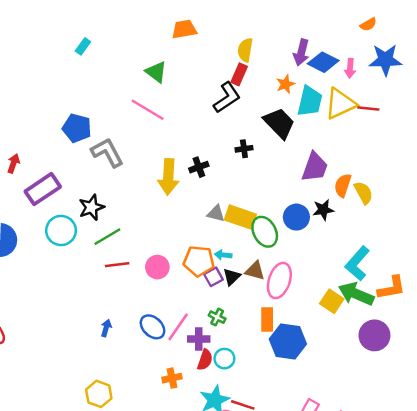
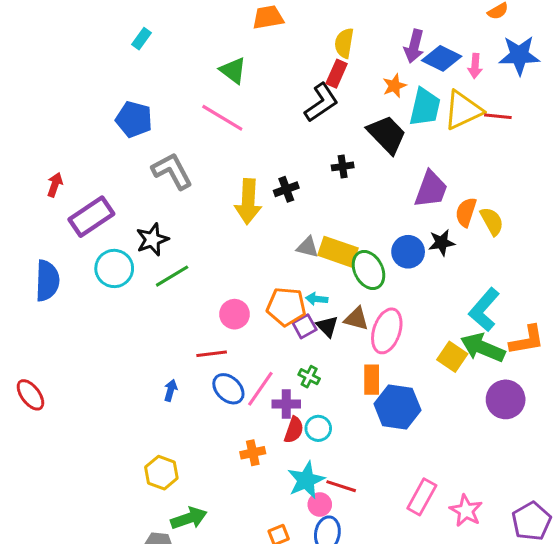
blue pentagon: (77, 128) -> (134, 119), moved
red line: (117, 265) -> (212, 354), moved
black triangle: (232, 277) -> (327, 326), turned -30

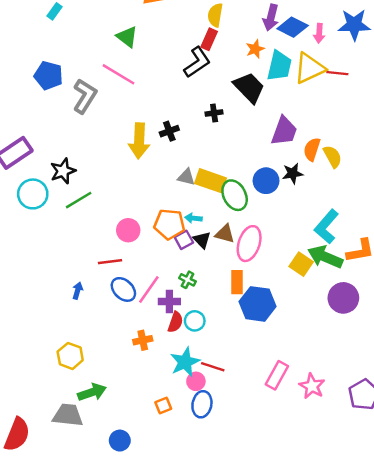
gray L-shape: (172, 171) -> (85, 96), moved, turned 60

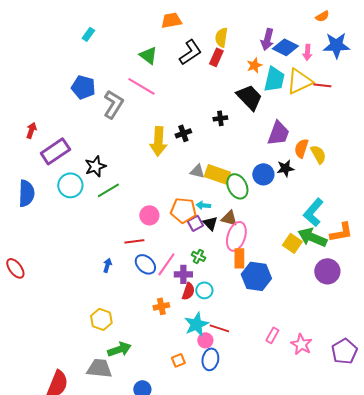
black L-shape: (197, 62) -> (190, 52), moved
pink ellipse: (249, 244) -> (236, 236), moved
pink rectangle: (277, 375) -> (272, 335), size x0.7

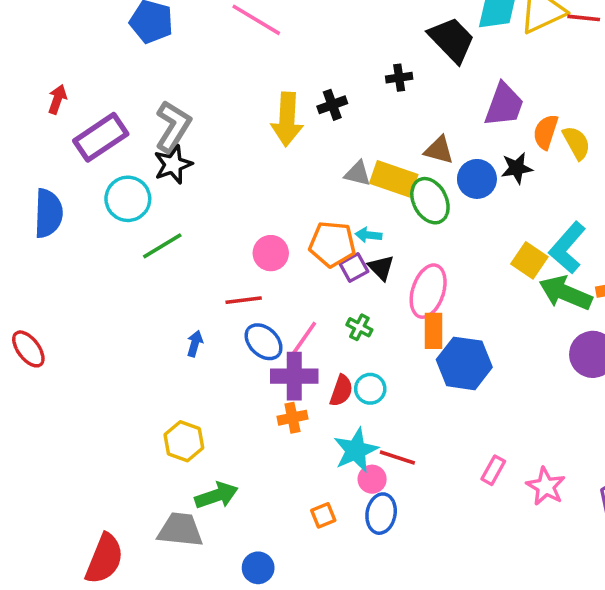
gray L-shape: (113, 104) -> (173, 127), moved
green line: (108, 190) -> (162, 246), moved
brown triangle: (229, 218) -> (439, 150), moved
yellow square: (292, 243) -> (529, 260), moved
purple cross: (183, 274) -> (294, 376), moved, size x1.4

